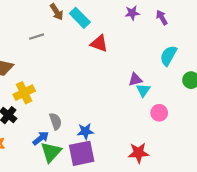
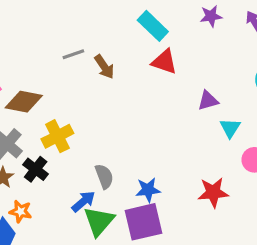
brown arrow: (57, 12) -> (104, 67), moved
cyan rectangle: (80, 18) -> (153, 26), moved
purple triangle: (135, 80) -> (208, 101), moved
red star: (138, 153) -> (213, 192), moved

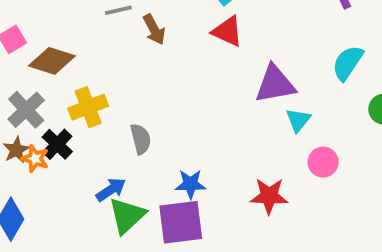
purple triangle: (208, 101) -> (275, 84), size x1.6
gray semicircle: (104, 176) -> (141, 139), moved
orange star: (20, 211) -> (35, 159), moved

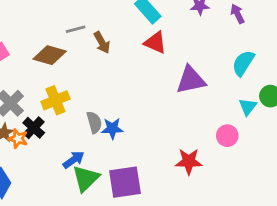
brown diamond: (52, 61) -> (50, 55), moved
cyan triangle: (298, 120) -> (248, 107), moved
blue star: (190, 184) -> (112, 128), moved

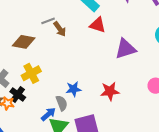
gray line: (76, 29) -> (48, 21), moved
gray semicircle: (94, 122) -> (62, 103), moved
red star: (189, 161) -> (110, 91), moved

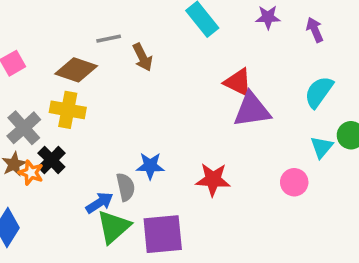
gray line: (48, 21) -> (109, 39), moved
red triangle: (98, 25) -> (238, 82), moved
yellow cross: (31, 73) -> (68, 110), moved, turned 30

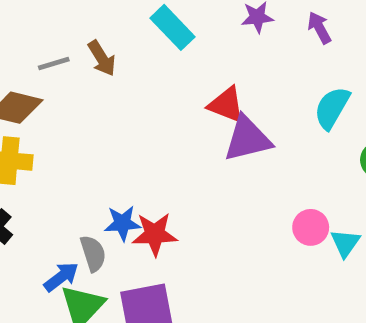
brown arrow: (143, 57) -> (102, 58), moved
cyan triangle: (322, 147) -> (345, 243), moved
red star: (213, 180) -> (155, 234), moved

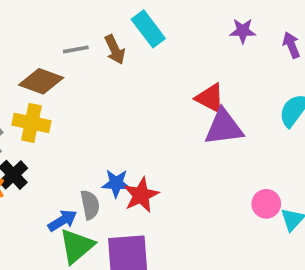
cyan rectangle: (173, 27) -> (148, 29), moved
red star: (155, 234) -> (141, 195), turned -30

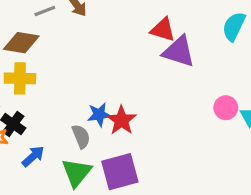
purple triangle: (224, 127) -> (179, 52), turned 36
blue arrow: (62, 221) -> (33, 156), moved

